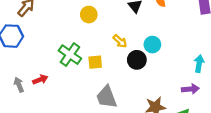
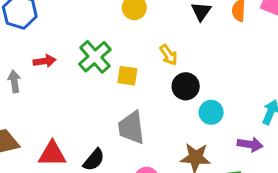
cyan circle: (152, 45) -> (211, 112), moved
red arrow: (40, 80) -> (45, 61), moved

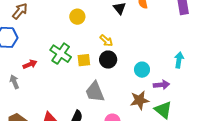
black circle: (186, 86) -> (108, 60), moved
purple arrow: (250, 144) -> (161, 85), moved

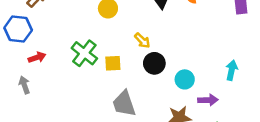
black circle: (108, 60) -> (154, 63), moved
red arrow: (30, 64) -> (37, 57), moved

